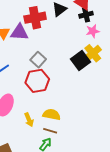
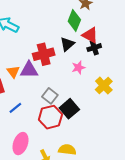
pink star: (93, 31) -> (78, 68), moved
black square: (80, 60) -> (69, 109), moved

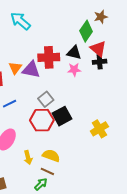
black triangle: (67, 44) -> (74, 53), turned 42
pink star: (78, 68) -> (74, 70), moved
yellow cross: (104, 85) -> (99, 129), moved

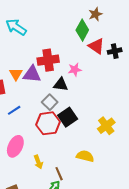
black triangle: (74, 53) -> (61, 84), moved
black cross: (100, 62) -> (115, 51), moved
yellow semicircle: (51, 156) -> (85, 156), moved
brown line: (47, 171) -> (59, 174), turned 48

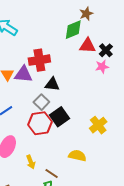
green diamond: (82, 30) -> (73, 30), turned 40
red triangle: (96, 46) -> (88, 46), turned -30
black cross: (115, 51) -> (106, 50), turned -32
pink star: (75, 70) -> (102, 67), moved
brown line: (59, 174) -> (52, 174), turned -32

